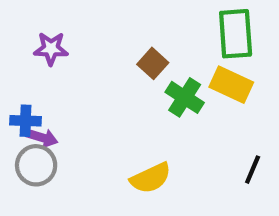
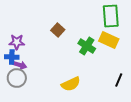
purple star: (51, 49) -> (17, 42), moved
brown square: (153, 63) -> (58, 30), moved

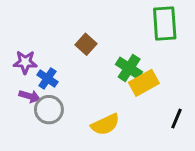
yellow rectangle: (109, 40) -> (144, 83), moved, turned -54
blue cross: (12, 57) -> (47, 78), moved, turned 32
gray circle: (17, 78) -> (49, 110), moved

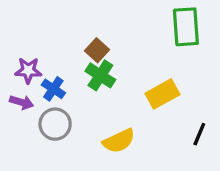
green cross: (129, 68) -> (100, 75), moved
purple arrow: (30, 96) -> (22, 102), moved

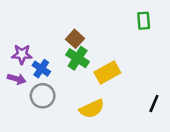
green rectangle: (186, 27) -> (144, 21), size x0.6
yellow rectangle: (162, 94) -> (107, 72), moved

